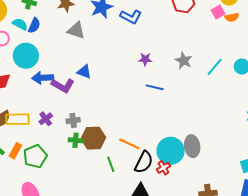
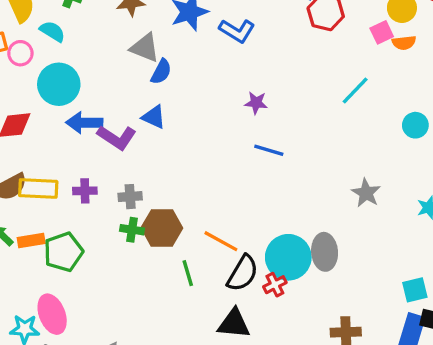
blue semicircle: (34, 25) -> (161, 72), moved
gray star: (184, 61) -> (366, 193), moved
cyan line: (215, 67) -> (355, 90), moved
purple cross: (46, 119) -> (85, 191), turned 32
orange rectangle: (15, 151) -> (31, 240), turned 49

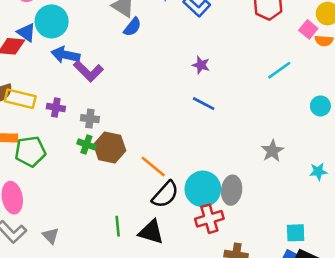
pink square: (382, 32) -> (308, 29), turned -36
blue triangle: (154, 117) -> (26, 33), moved
green line: (188, 273) -> (118, 226), moved
red cross: (275, 285) -> (209, 219), moved, size x1.5

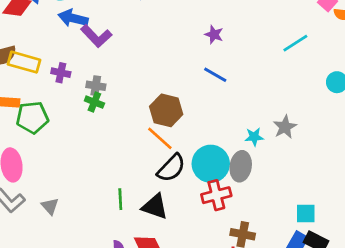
green cross: (86, 144) -> (94, 102), moved
brown hexagon: (110, 148) -> (166, 110), moved
cyan star: (318, 171) -> (254, 137), moved

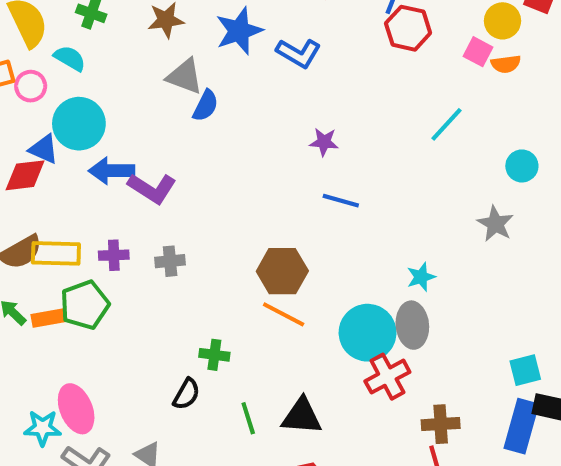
green cross: (94, 102) -> (214, 355), moved
green pentagon: (32, 117) -> (85, 305), moved
gray star: (285, 127) -> (495, 224), moved
black semicircle: (171, 168) -> (186, 394), moved, size x0.7

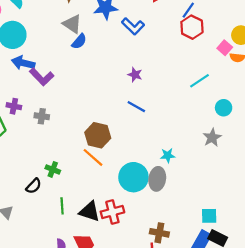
cyan circle: (522, 166) -> (224, 108), moved
red cross: (387, 377) -> (112, 212), moved

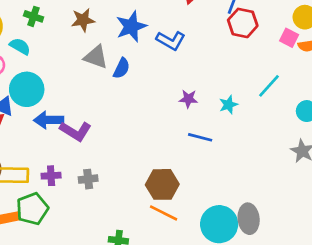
blue semicircle: (79, 41) -> (121, 68), moved
cyan star: (168, 155) -> (228, 105), moved

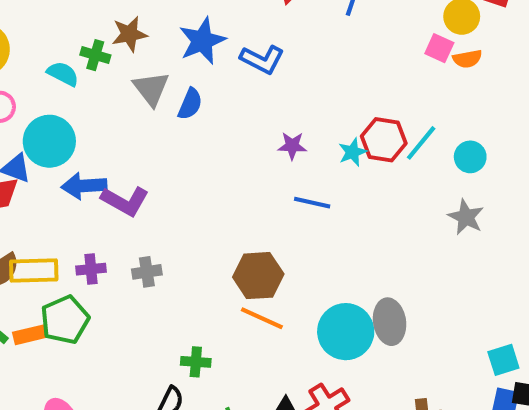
green cross: (34, 16) -> (95, 55), moved
red hexagon: (243, 23) -> (384, 140), moved
cyan semicircle: (20, 46) -> (63, 74), moved
gray triangle: (96, 57) -> (151, 89), turned 35
cyan line: (269, 86) -> (421, 143), moved

